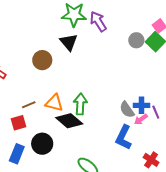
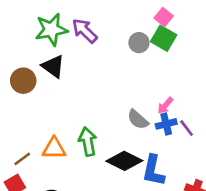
brown circle: (42, 60) -> (23, 81), moved
gray semicircle: (127, 110) -> (138, 120), moved
pink arrow: (141, 119) -> (165, 106), moved
black diamond: (69, 121) -> (124, 161), moved

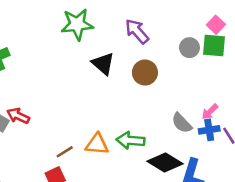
green star: (51, 30) -> (77, 24), moved
green square: (164, 38) -> (214, 45), turned -30
brown circle: (23, 81) -> (145, 73), moved
green arrow: (88, 142) -> (130, 140), turned -80

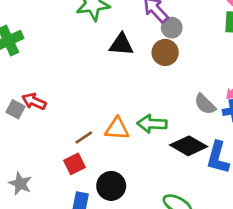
gray circle: (189, 48) -> (172, 28), moved
black triangle: (103, 64) -> (121, 44), turned -35

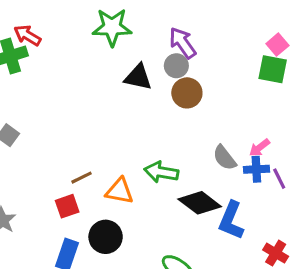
gray circle: (172, 28) -> (176, 66), moved
red arrow: (34, 101) -> (27, 35), moved
orange triangle: (117, 129) -> (120, 191), moved

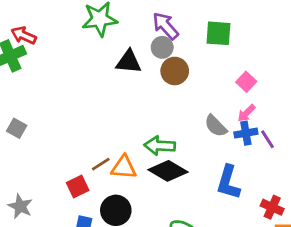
pink square: (277, 45) -> (246, 82), moved
green square: (273, 69) -> (218, 33), moved
brown line: (82, 178) -> (101, 164), moved
black diamond: (200, 203) -> (168, 171), moved

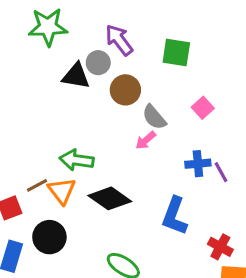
gray circle: (162, 47) -> (98, 63), moved
pink arrow: (246, 113) -> (146, 140), moved
gray semicircle: (216, 126) -> (154, 117), moved
green arrow: (160, 146) -> (77, 160), moved
orange triangle: (124, 167) -> (62, 191), turned 44

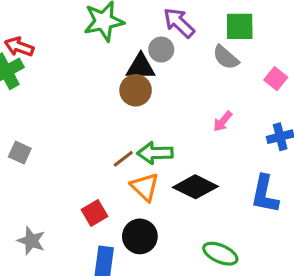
brown circle: (125, 90) -> (136, 90), moved
gray semicircle: (154, 117) -> (226, 57), moved
brown line: (37, 185) -> (123, 159), moved

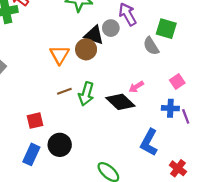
pink square: (276, 79) -> (177, 82), moved
green arrow: (155, 153) -> (86, 94), turned -90
orange triangle: (145, 187) -> (60, 55), moved
black diamond: (195, 187) -> (120, 102), moved

